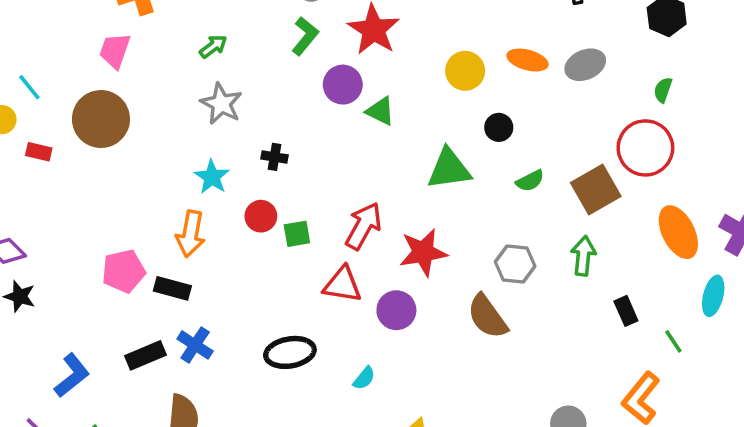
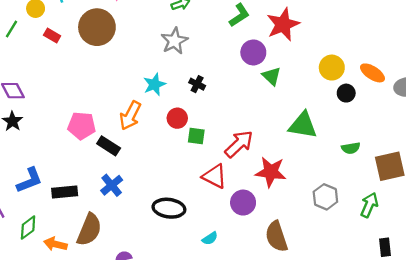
black circle: (499, 127) -> (346, 93), moved
brown semicircle: (487, 317) -> (276, 237), moved
black rectangle: (145, 355) -> (65, 192), moved

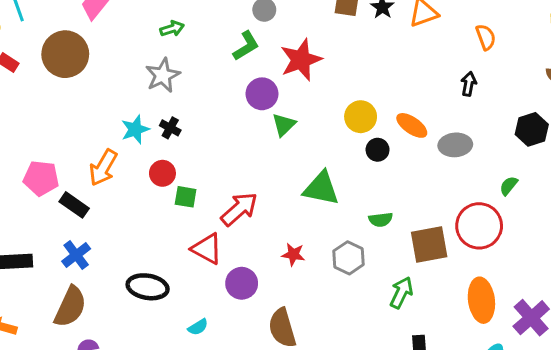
green triangle: (272, 76) -> (284, 125), turned 30
black cross: (197, 84) -> (170, 128), moved
red star: (271, 172) -> (293, 254), moved, size x0.6
gray hexagon: (325, 197) -> (349, 258), moved
brown semicircle: (89, 230) -> (70, 307), moved

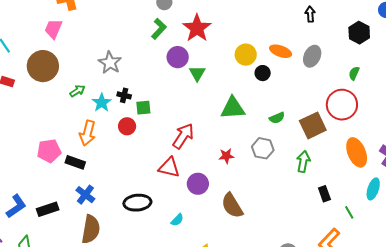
green arrow: (172, 29) -> (77, 91), moved
gray ellipse: (455, 145) -> (312, 56), turned -45
green square: (186, 197) -> (143, 108), moved

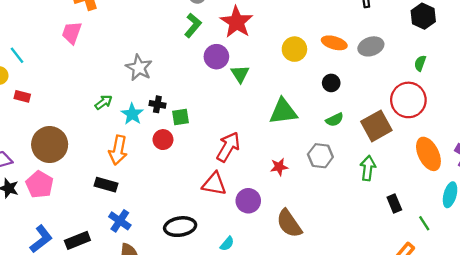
gray ellipse: (312, 56) -> (371, 46), turned 50
brown circle: (43, 66) -> (50, 145), moved
black circle: (263, 73) -> (331, 83), moved
pink pentagon: (49, 151) -> (40, 185), moved, turned -30

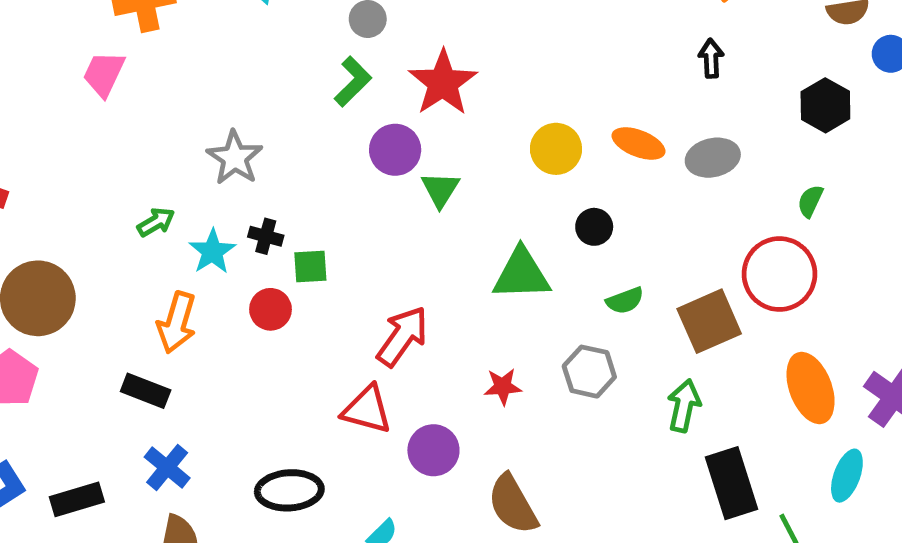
black circle: (331, 83) -> (594, 227), moved
black rectangle: (394, 204) -> (731, 483), size x1.8

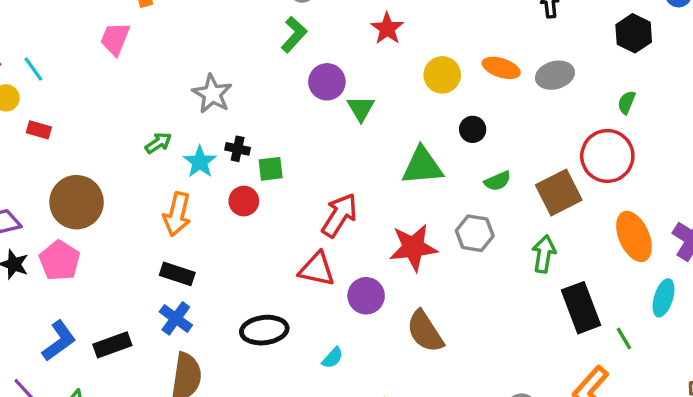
red star: (443, 83) -> (387, 29), moved, size x0.7
red star: (503, 387) -> (413, 247), size x1.8
black rectangle: (146, 391) -> (177, 274), moved

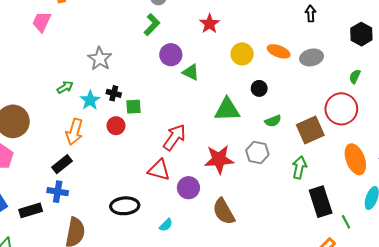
green triangle: (361, 109) -> (191, 72), turned -36
black rectangle: (177, 274) -> (62, 164), moved, turned -60
blue cross: (176, 318) -> (58, 192), moved, turned -30

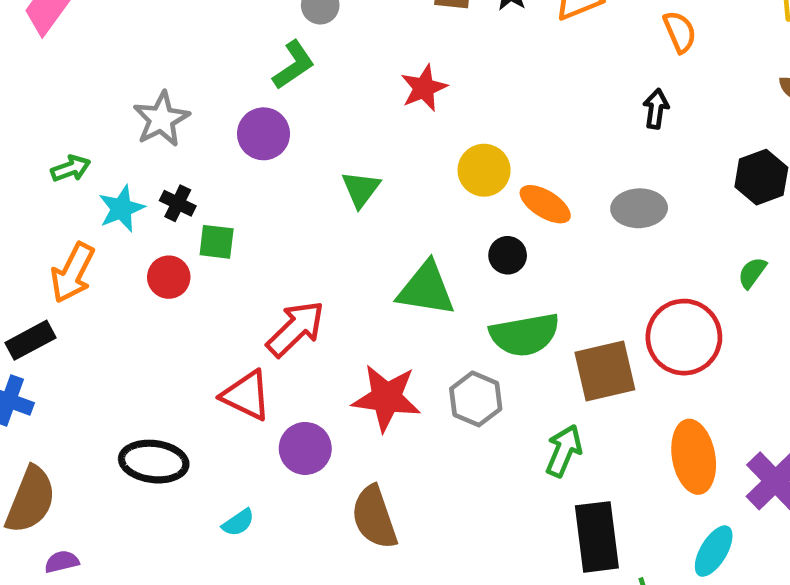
orange ellipse: (279, 51) -> (545, 204), moved
purple circle: (171, 55) -> (263, 134), moved
green triangle: (191, 72) -> (361, 189), turned 30
green semicircle: (355, 76) -> (752, 273), moved
green semicircle: (273, 121) -> (525, 335), size x1.8

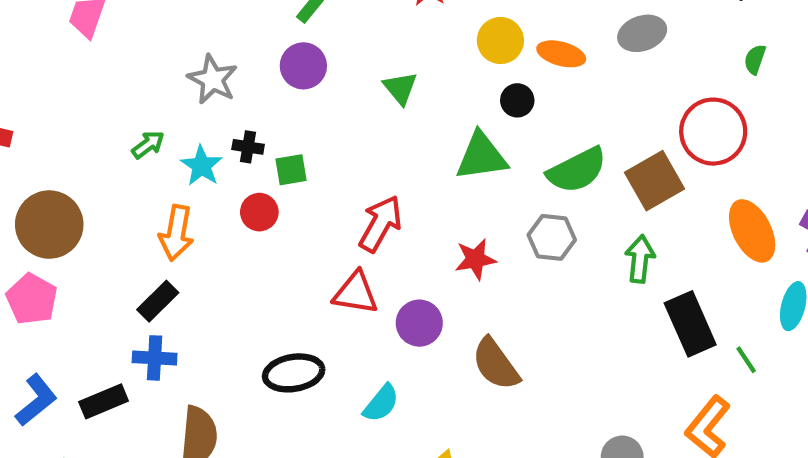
black circle: (508, 255) -> (517, 100), moved
red star: (386, 398) -> (475, 259), size x0.7
cyan semicircle: (238, 523) -> (381, 403), size x1.4

